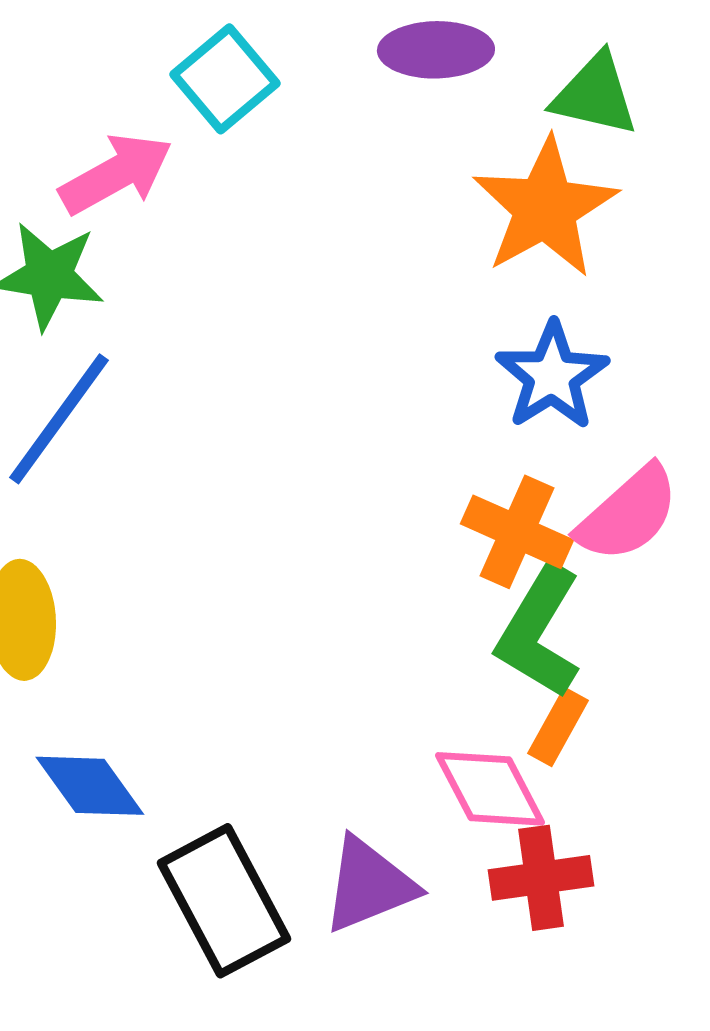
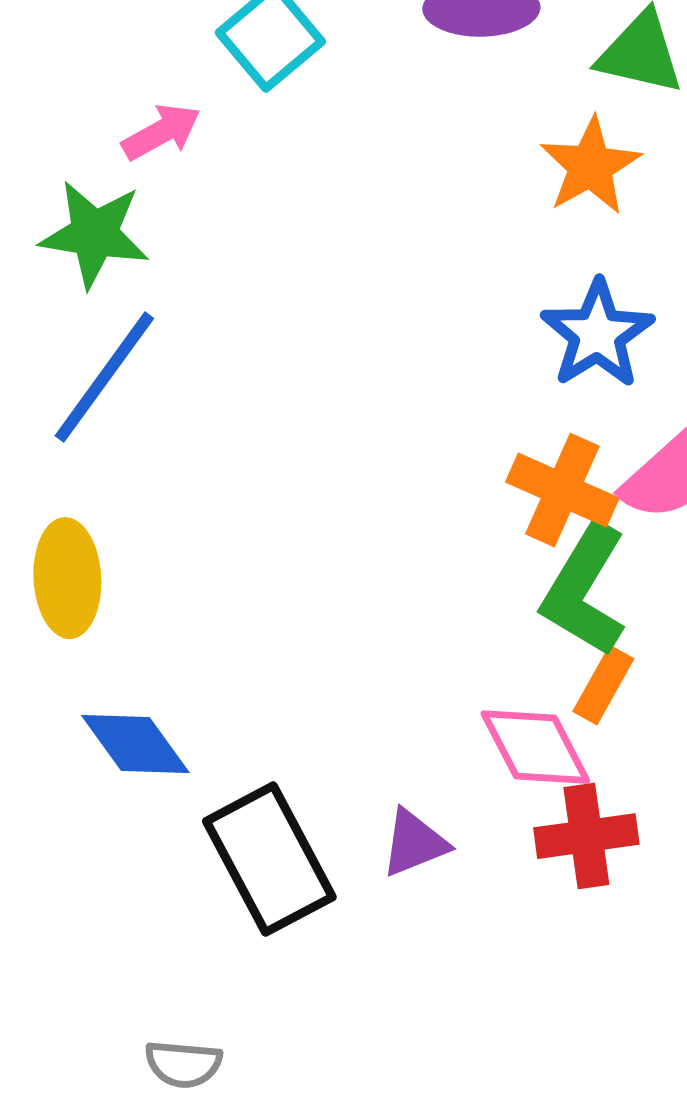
pink arrow: (116, 174) -> (161, 132), size x0.7
orange star: (545, 208) -> (590, 166), size x0.7
purple triangle: (369, 885) -> (414, 843), size x0.7

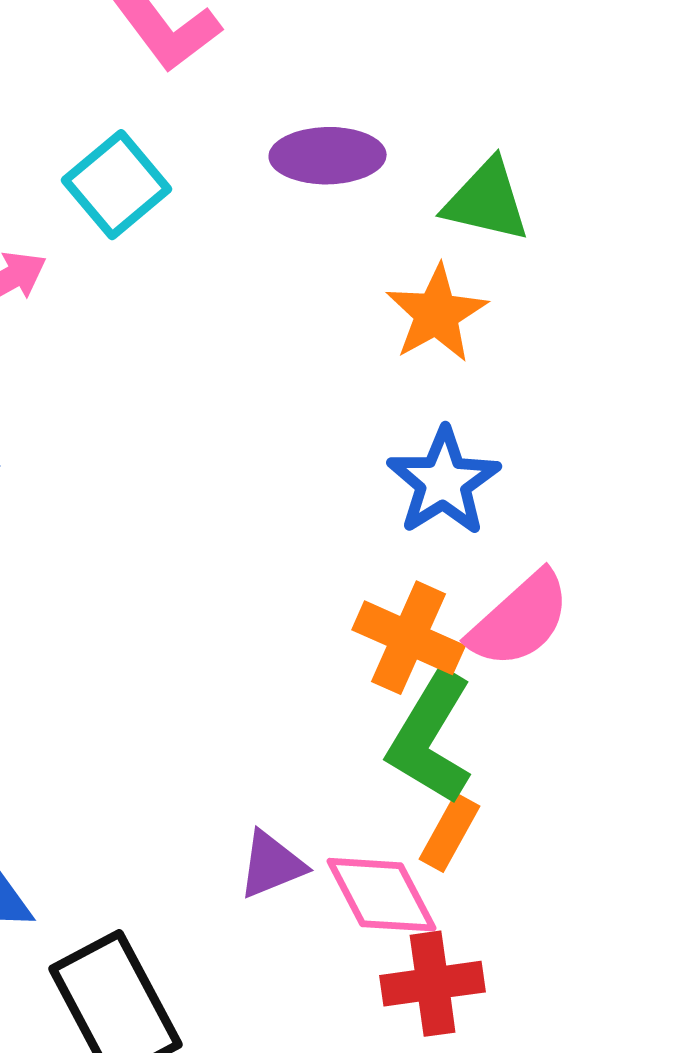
purple triangle: (414, 843) -> (272, 865), moved

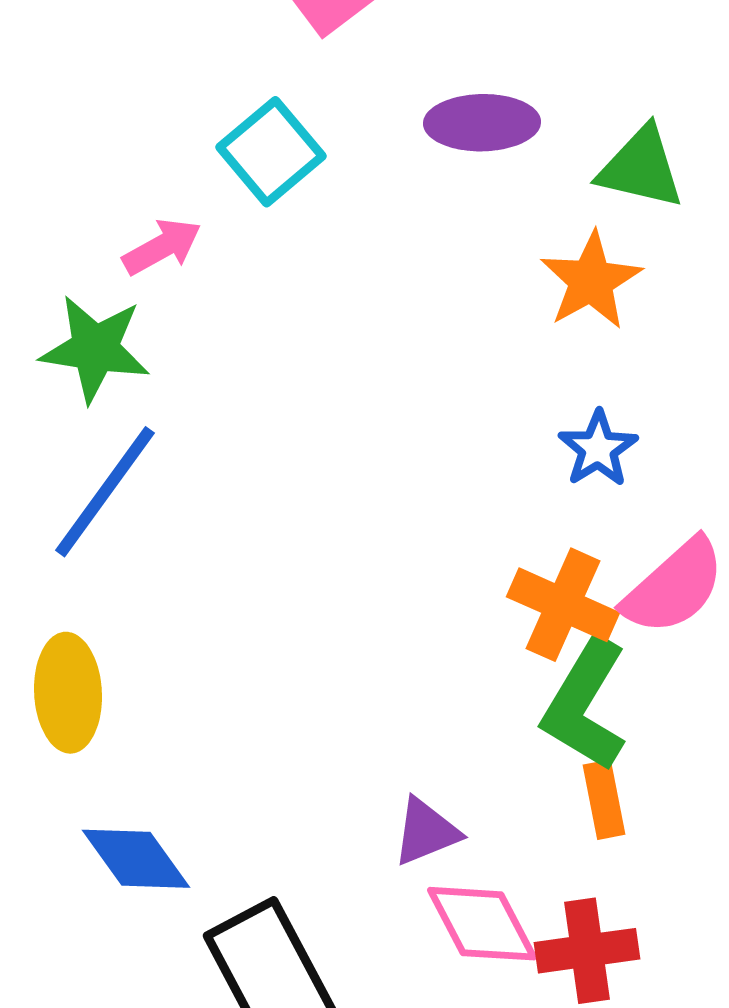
blue star: (444, 482) -> (598, 449), size x0.7
orange rectangle: (450, 833) -> (604, 800), turned -40
pink diamond: (382, 895) -> (482, 924), moved

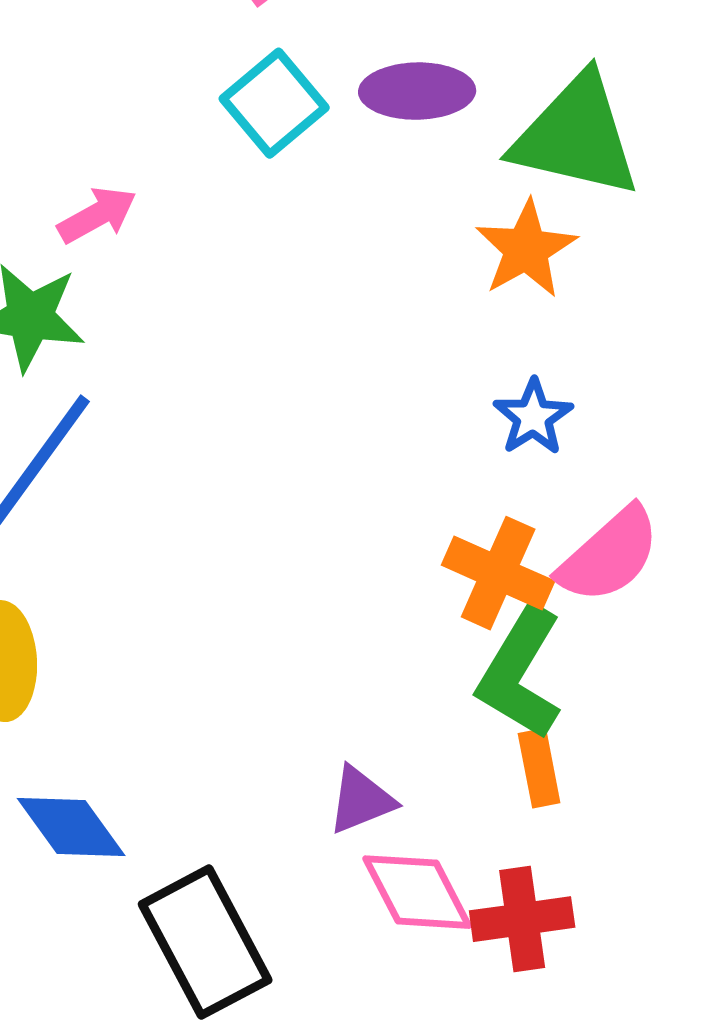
cyan square: (271, 152) -> (274, 103), moved
green triangle: (641, 168) -> (576, 136), size x1.5

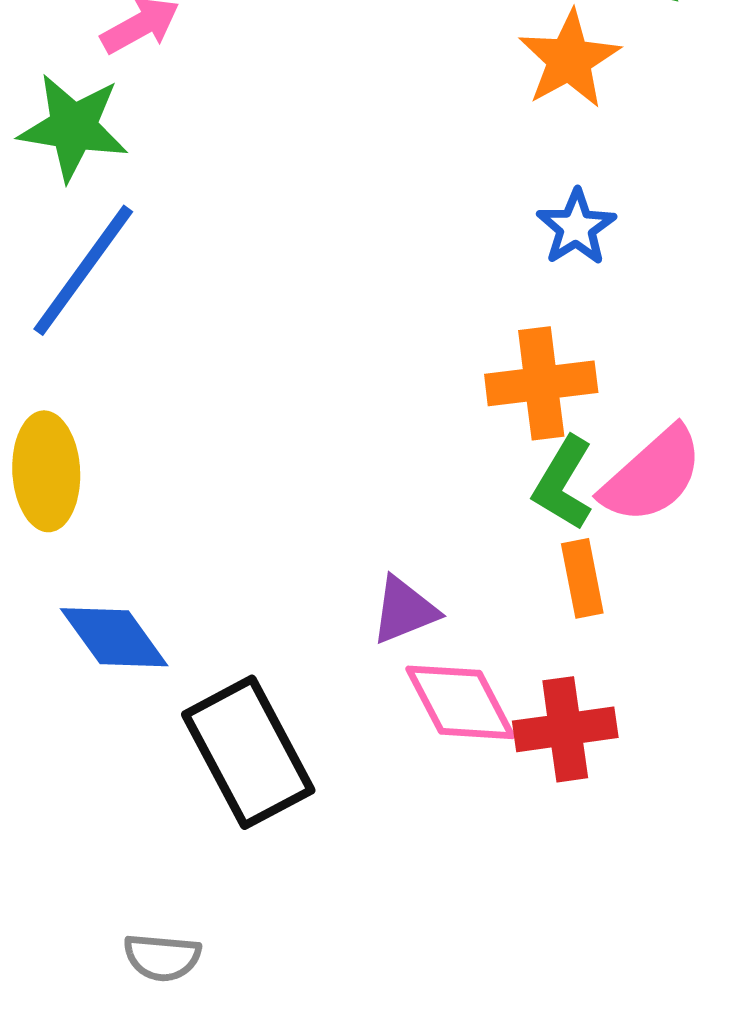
pink semicircle: (609, 555) -> (652, 475), moved
orange cross: (498, 573) -> (541, 383), turned -31
green L-shape: (520, 673) -> (563, 483), size x0.7

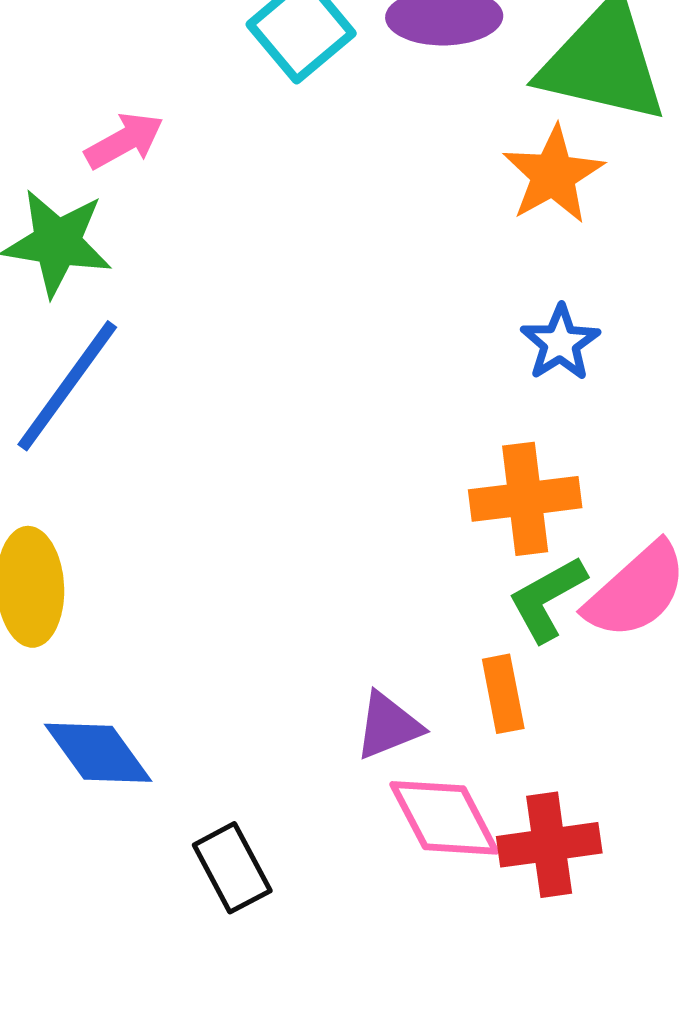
green L-shape: (563, 483) -> (547, 599), turned 30
orange rectangle: (582, 578) -> (503, 694), moved
black rectangle: (248, 752) -> (232, 868), size x0.6

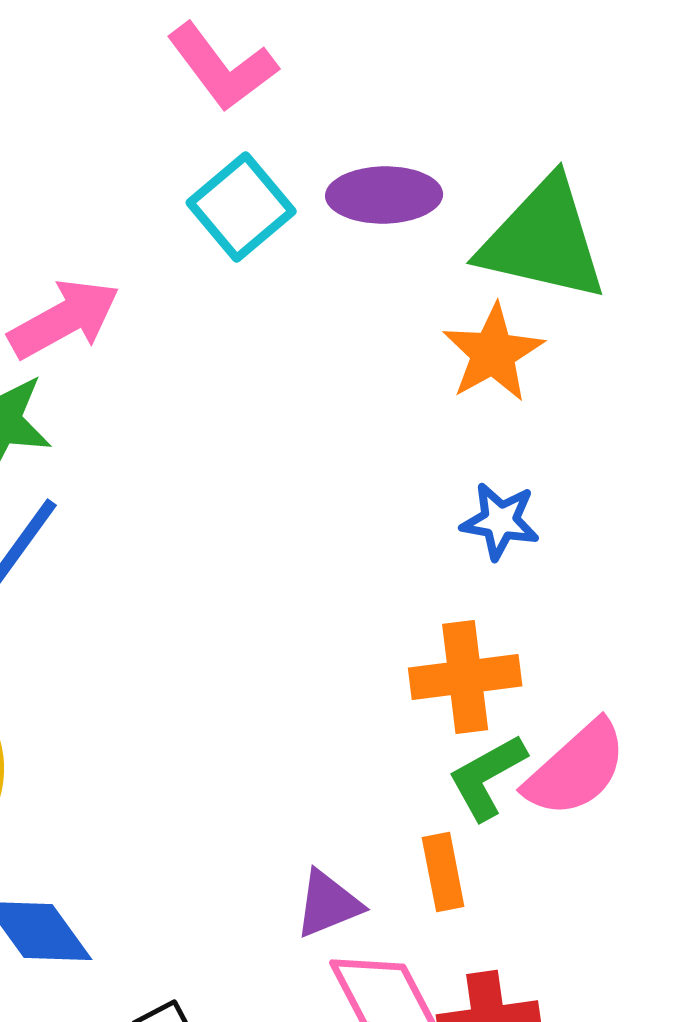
pink arrow: (124, 141) -> (64, 319), size x1.4
blue star: (560, 343) -> (500, 521), turned -30

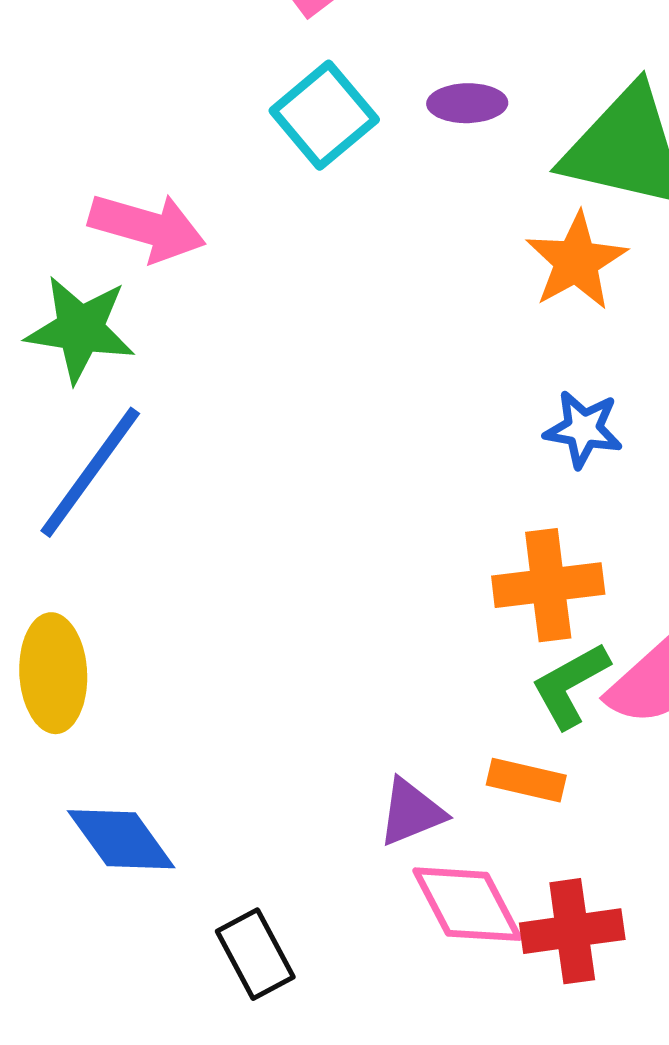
purple ellipse: (384, 195) -> (467, 103), size x0.7
pink arrow: (64, 319) -> (147, 227), turned 45
orange rectangle: (443, 872) -> (526, 780), turned -66

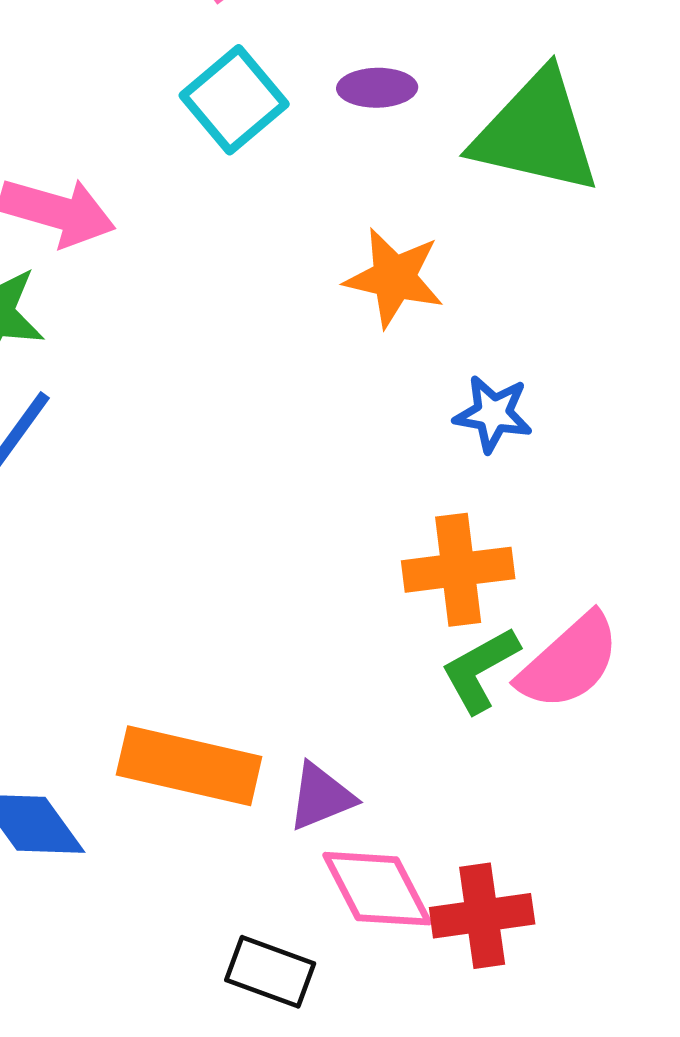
orange star: (576, 261) -> (394, 278), moved, turned -30
orange rectangle: (526, 780) -> (189, 766), moved, size x1.8
black rectangle: (255, 954) -> (270, 972), moved, turned -42

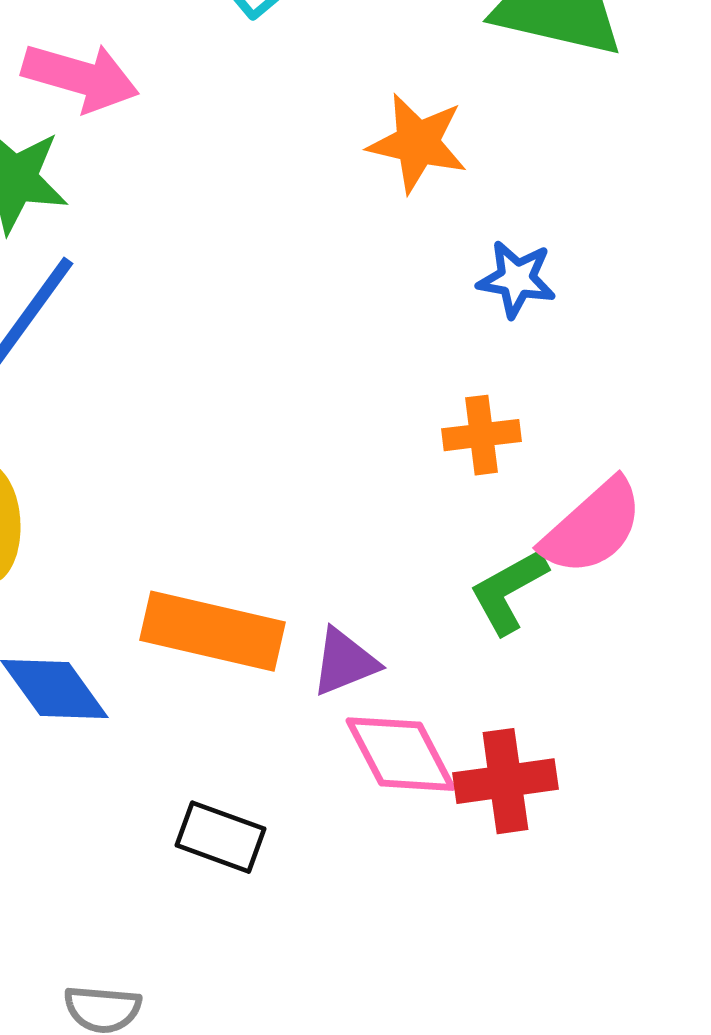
orange cross: (458, 570) -> (481, 435), size x0.7
green L-shape: (480, 670) -> (508, 591), moved
black rectangle: (270, 972) -> (220, 837), moved

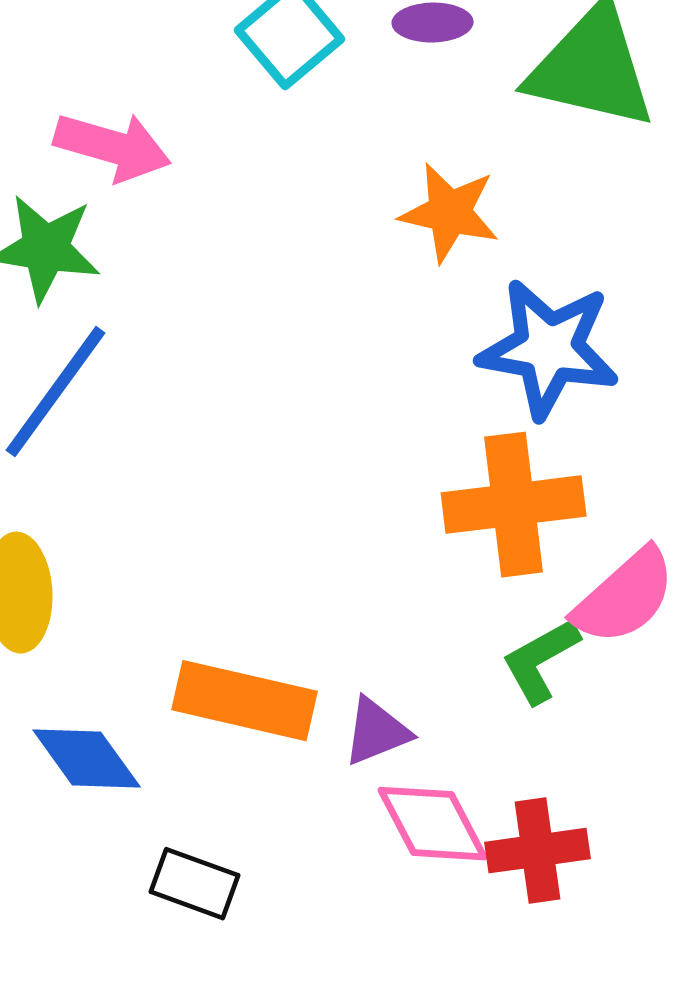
blue star: (516, 279) -> (549, 349), size x1.8
orange cross: (481, 435) -> (514, 505), size x1.8
black rectangle: (220, 837) -> (195, 884), moved

